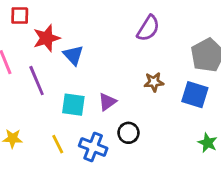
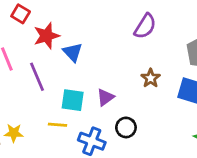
red square: (20, 16) -> (21, 14), turned 30
brown star: (154, 82) -> (151, 78), turned -30
yellow line: (58, 144) -> (58, 125), moved, turned -60

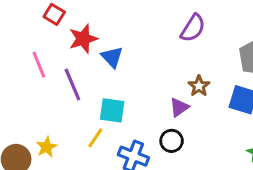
purple triangle: (105, 97) -> (179, 107), moved
yellow line: (58, 125) -> (95, 138), turned -60
yellow star: (14, 133) -> (47, 147), turned -30

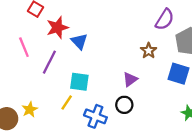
purple semicircle: (193, 28) -> (165, 19), moved
purple line: (72, 84) -> (49, 62), turned 50
brown star: (199, 86) -> (149, 51), moved

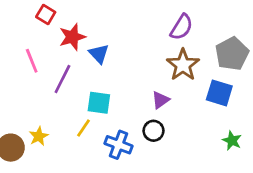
purple semicircle: (165, 19) -> (182, 27), moved
brown star: (149, 51) -> (183, 65), size x1.6

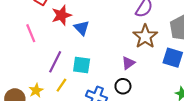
purple line: (62, 79) -> (55, 62), moved
yellow line: (83, 128) -> (61, 85), moved

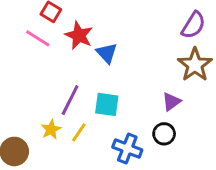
red star: (61, 15) -> (79, 35), turned -30
pink line: (31, 33) -> (38, 38), moved, turned -36
yellow star: (36, 90) -> (51, 129), moved

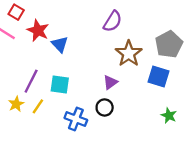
purple semicircle: (193, 25) -> (113, 21), moved

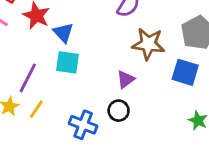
brown star: (129, 53) -> (148, 44), turned -30
cyan square: (60, 85) -> (68, 62), moved

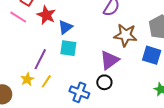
blue triangle: (63, 33) -> (65, 27), turned 35
purple triangle: (126, 79) -> (109, 60), size x1.5

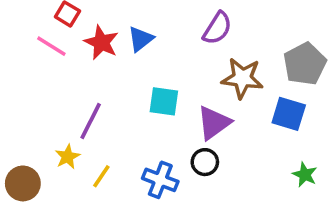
blue triangle: (65, 27) -> (141, 39), moved
cyan square: (68, 48) -> (164, 101), moved
yellow line: (46, 81) -> (101, 176), moved

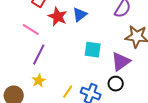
pink line: (51, 46) -> (31, 30), moved
purple line: (91, 121) -> (39, 55), moved
yellow line: (101, 176) -> (68, 92), moved

